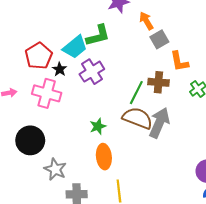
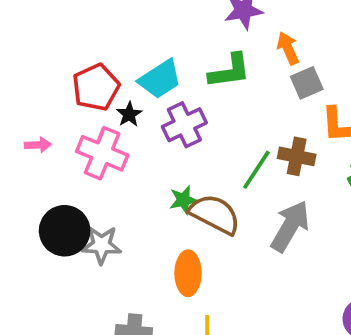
green L-shape: (98, 36) -> (230, 71), moved
brown semicircle: (137, 118) -> (215, 214), moved
green star: (98, 126) -> (183, 200), moved
gray star: (55, 169) -> (101, 245), moved, turned -30

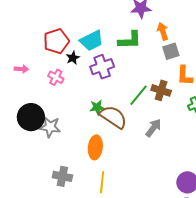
pink cross: (102, 153) -> (56, 77), size x0.6
gray arrow: (290, 226) -> (153, 128), size x0.7

